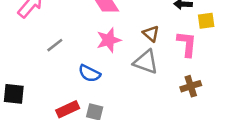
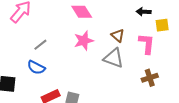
blue semicircle: (89, 73) -> (36, 67), moved

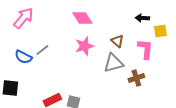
gray triangle: (114, 58) -> (113, 63), turned -35
blue semicircle: (36, 67) -> (23, 57), moved
brown cross: (150, 78) -> (136, 78), moved

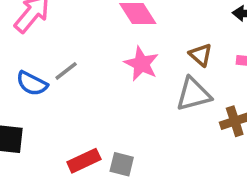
pink star: (84, 46) -> (141, 64), turned -30

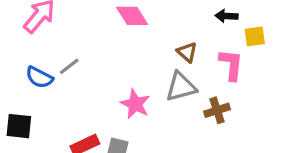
pink star: (141, 64) -> (135, 104), moved

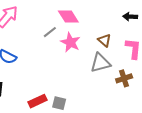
gray line: (69, 66) -> (50, 32), moved
pink star: (135, 104) -> (70, 42), moved

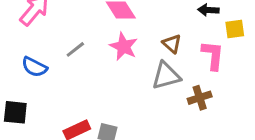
gray line: (50, 32) -> (75, 49), moved

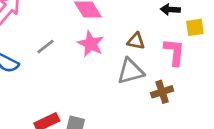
brown triangle: (172, 44) -> (136, 41), turned -30

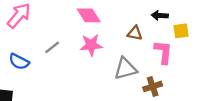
brown triangle: (136, 41) -> (135, 33), moved
pink star: (91, 44) -> (91, 45), turned -30

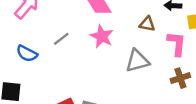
pink star: (91, 45) -> (102, 36), turned 30
brown cross: (153, 86) -> (180, 78), moved

